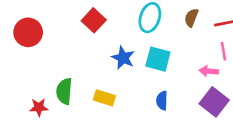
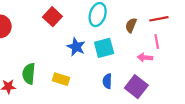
brown semicircle: (191, 18) -> (131, 25), moved
cyan square: (158, 59) -> (104, 48), turned -30
purple square: (214, 102) -> (136, 87), moved

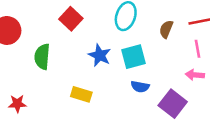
pink arrow: (145, 58) -> (195, 75), moved
green semicircle: (29, 74) -> (42, 57), moved
blue semicircle: (107, 81) -> (140, 87), moved, turned -80

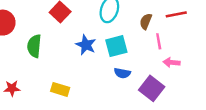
pink line: (197, 49) -> (159, 41), moved
yellow rectangle: (81, 94) -> (60, 89), moved

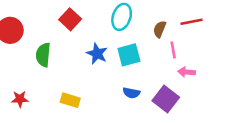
blue semicircle: (122, 73) -> (131, 93), moved

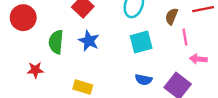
blue star: (97, 54) -> (89, 41), moved
red star: (20, 99) -> (35, 70), moved

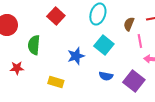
blue star: (89, 41) -> (76, 56), moved, turned 30
cyan square: (141, 42) -> (104, 45), turned -36

